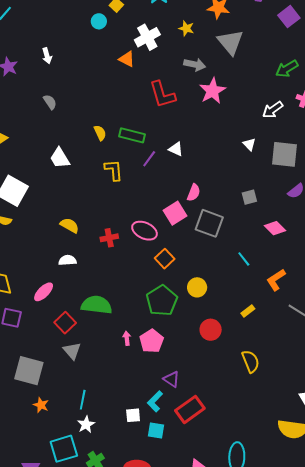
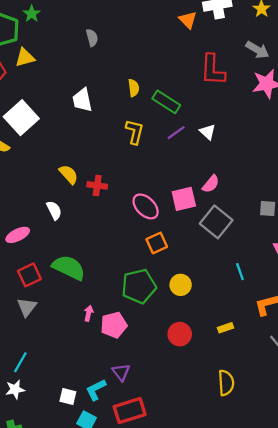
red cross: (109, 238) -> (97, 185), moved
white semicircle: (67, 260) -> (54, 210), turned 48
yellow semicircle: (251, 361) -> (226, 383), moved

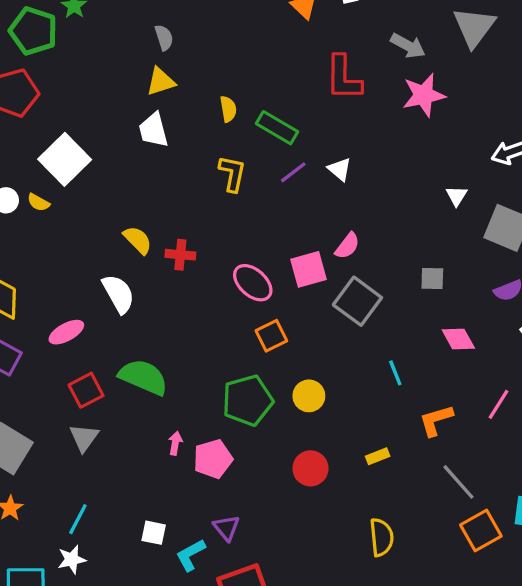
yellow triangle: (25, 58) -> (161, 82), moved
white semicircle: (54, 210) -> (118, 294), size x1.4
white square: (68, 396) -> (154, 533), moved

